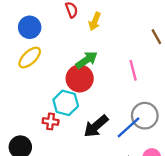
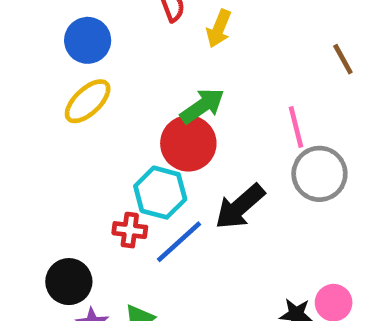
gray circle: (145, 116) -> (319, 174), moved
black arrow: (96, 126) -> (240, 207), moved
blue line: (128, 127) -> (179, 242), moved

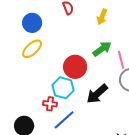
yellow arrow: (219, 29) -> (102, 17), moved
green arrow: (202, 106) -> (102, 49), moved
blue line: (179, 242) -> (64, 120), moved

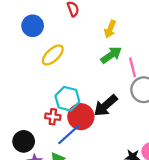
yellow arrow: (102, 17) -> (110, 29), moved
yellow ellipse: (32, 49) -> (53, 55), moved
red circle: (75, 67) -> (81, 117), moved

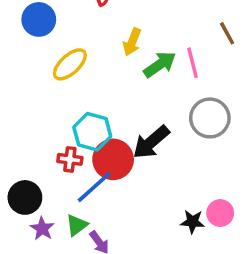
yellow arrow: (110, 29) -> (132, 42), moved
pink line: (132, 67) -> (193, 63), moved

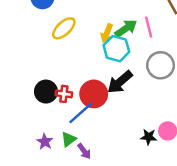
yellow arrow: (132, 42) -> (107, 33), moved
cyan hexagon: (92, 132) -> (116, 49), moved
black circle: (25, 197) -> (46, 92), moved

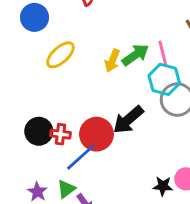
cyan hexagon: (116, 49) -> (164, 79), moved

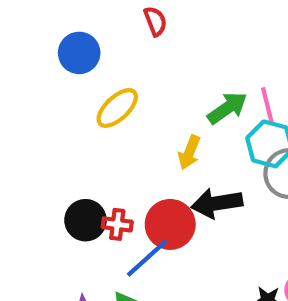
yellow arrow: (112, 61) -> (189, 152), moved
black arrow: (128, 120) -> (217, 203), turned 32

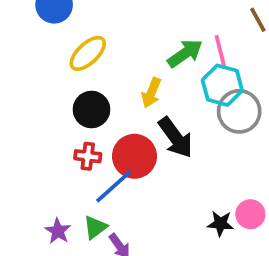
black arrow: (217, 203) -> (176, 138), turned -117
black circle: (85, 220) -> (91, 110), moved

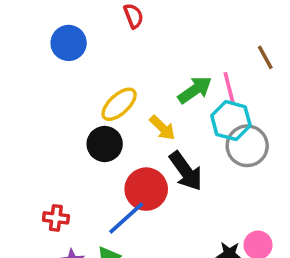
yellow ellipse: (88, 53) -> (119, 104), moved
yellow arrow: (151, 93) -> (162, 128), turned -68
red cross: (88, 156) -> (56, 218), moved

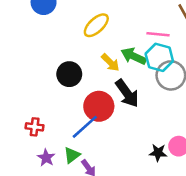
pink line: (229, 88) -> (158, 34), turned -70
green arrow: (195, 90) -> (134, 56), moved, turned -120
yellow ellipse: (119, 104) -> (96, 25), moved

